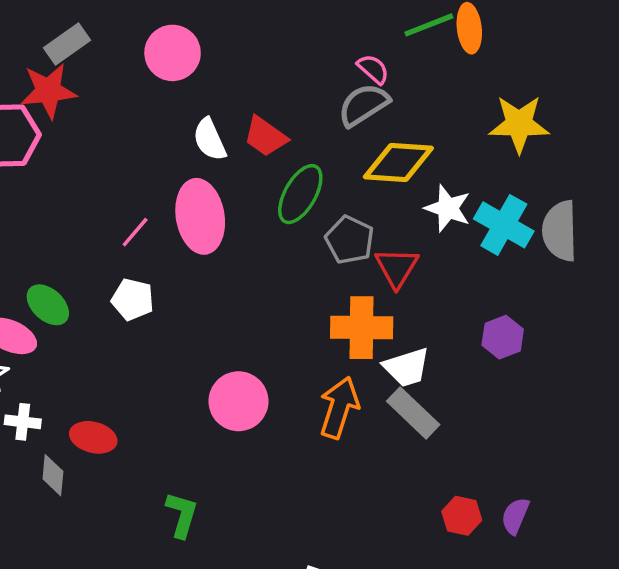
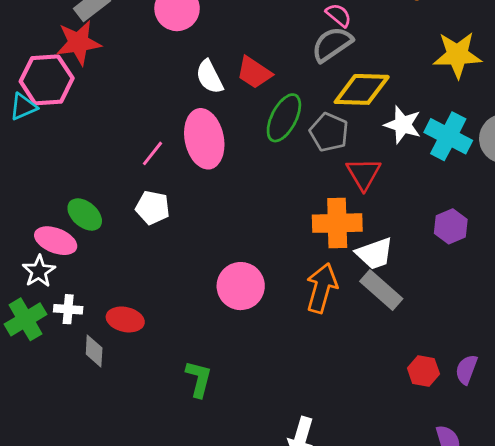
gray pentagon: (350, 240) -> (329, 132), moved

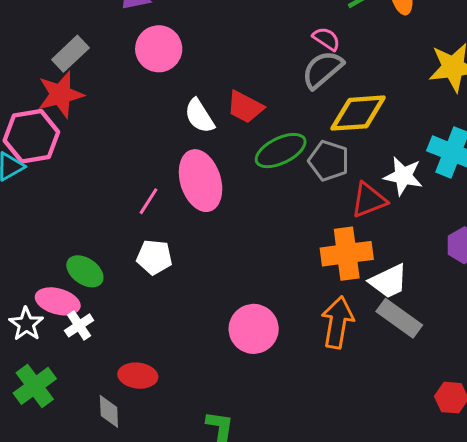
green ellipse: (284, 118) -> (281, 151), turned 42
white star: (403, 125) -> (403, 176), moved
red triangle: (364, 174) -> (369, 200), turned 45
white star: (39, 271) -> (26, 324), moved
white cross: (68, 309) -> (79, 325), moved, turned -32

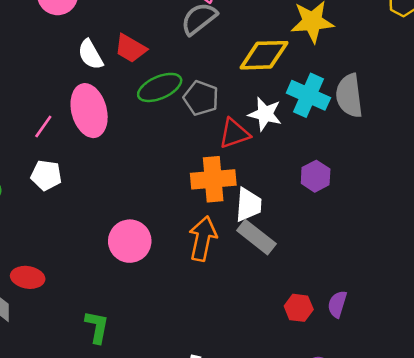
yellow diamond: (358, 113) -> (264, 55), moved
white trapezoid: (389, 281) -> (248, 205), turned -63

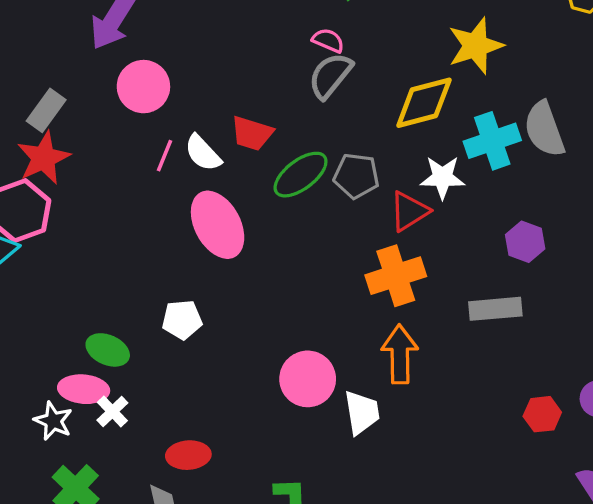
cyan cross: (308, 95) -> (492, 141), turned -30
pink line: (43, 127) -> (164, 156), moved
white trapezoid: (248, 205) -> (362, 412), moved
gray rectangle: (256, 237) -> (495, 309), moved, turned -30

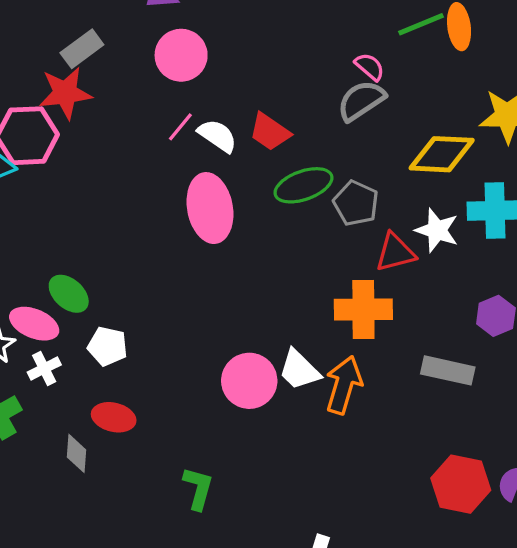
white semicircle: (203, 153) -> (217, 136), turned 150
white pentagon: (182, 320) -> (108, 346), moved
white cross: (112, 412) -> (44, 368), moved
white trapezoid: (362, 412) -> (299, 370), moved, turned 126
red hexagon: (542, 414) -> (461, 484), size x1.6

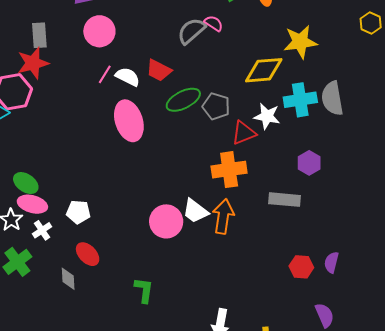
gray rectangle: (82, 49) -> (39, 35), turned -50
gray semicircle: (361, 100) -> (191, 31), moved
green ellipse: (69, 294) -> (26, 183), moved
red ellipse: (114, 417) -> (88, 254), turned 40
red hexagon: (461, 484) -> (301, 267), size x0.7

